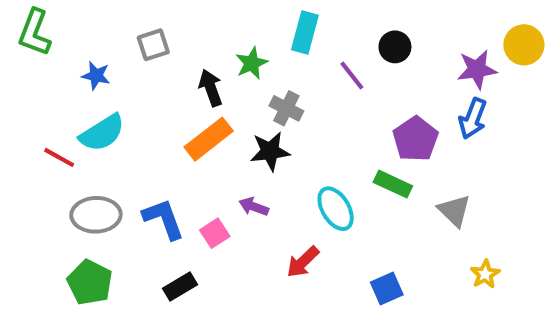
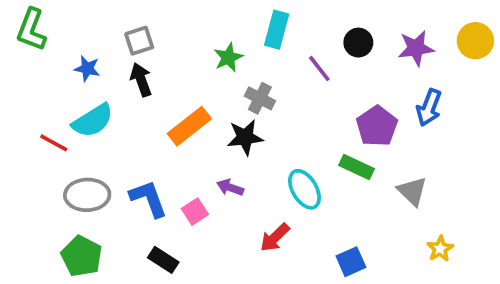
purple star: (477, 69) -> (416, 48), moved
black arrow: (211, 88) -> (141, 80), moved
black rectangle: (180, 286) -> (163, 260), turned 64

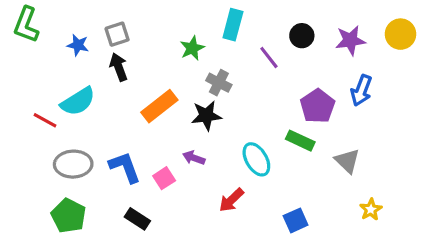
blue star: (87, 69) -> (78, 45), moved

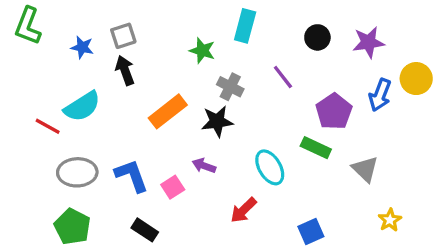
yellow circle: (400, 34) -> (416, 79), moved
green star: (192, 48) -> (202, 51), turned -30
purple line: (269, 58) -> (283, 77), moved

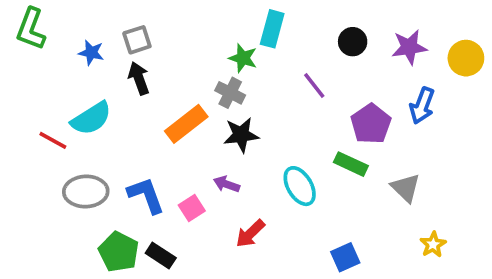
green star: (202, 51) -> (243, 58), moved
yellow circle: (416, 79) -> (466, 58), moved
gray cross: (230, 87) -> (230, 93), moved
red arrow: (243, 210) -> (250, 234), moved
green pentagon: (72, 227) -> (119, 252), moved

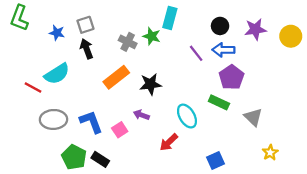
gray cross: (230, 93) -> (128, 42), moved
blue arrow: (422, 106) -> (223, 50), moved, turned 70
red arrow: (250, 234) -> (169, 142), moved

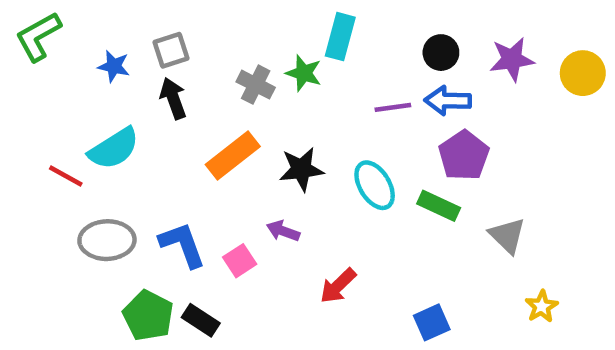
green L-shape: (19, 18) -> (38, 37), turned 40
purple line: (196, 53) -> (393, 107), turned -60
cyan ellipse: (187, 116) -> (375, 185), moved

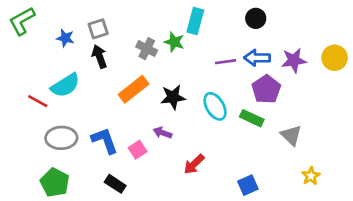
black circle: (441, 53) -> (256, 18), moved
purple star: (512, 59) -> (294, 60), moved
yellow circle: (583, 73) -> (335, 58), moved
green pentagon: (148, 316) -> (55, 183), moved

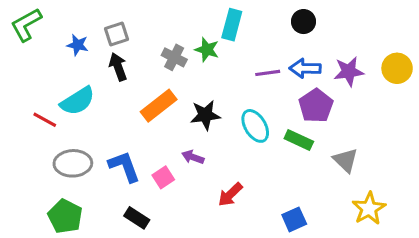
yellow star: (311, 176) -> (369, 209), size x1.5

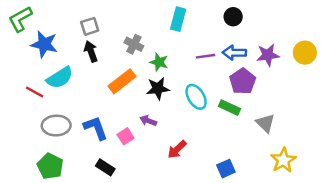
blue star: (78, 45) -> (44, 44), moved, size x1.6
green star: (207, 50) -> (159, 62), moved

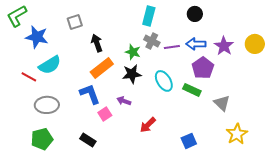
gray cross: (134, 44) -> (152, 41), moved
black arrow: (91, 51) -> (97, 43), moved
purple star: (268, 55) -> (224, 46), turned -30
blue L-shape: (96, 128) -> (90, 94), moved
green pentagon: (50, 166) -> (42, 139), turned 30

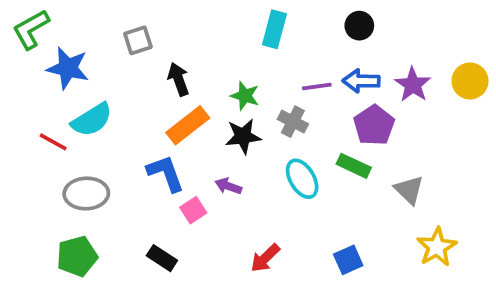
gray cross: (152, 41) -> (293, 122), moved
cyan ellipse: (164, 81) -> (302, 179), moved
red arrow: (148, 125) -> (265, 258), moved

